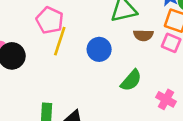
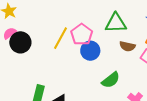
pink pentagon: (50, 20) -> (82, 34), moved

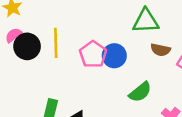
pink pentagon: (82, 34) -> (93, 54), moved
yellow line: (60, 38) -> (56, 43), moved, turned -30

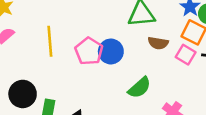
black circle: (27, 46) -> (23, 94), moved

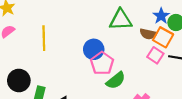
brown semicircle: (158, 43) -> (148, 34), moved
pink pentagon: (89, 51) -> (102, 63), moved

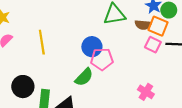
pink pentagon: (102, 63) -> (102, 59), turned -30
green semicircle: (116, 80) -> (84, 77), moved

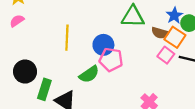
yellow line: (42, 42) -> (67, 38), moved

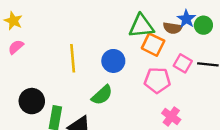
brown semicircle: (160, 33) -> (173, 28), moved
orange square: (175, 37) -> (153, 45), moved
pink pentagon: (111, 60) -> (157, 80), moved

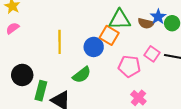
orange square: (153, 45) -> (109, 35), moved

